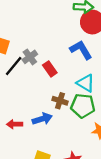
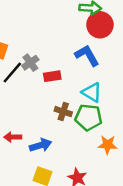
red rectangle: (50, 69) -> (52, 76), turned -64
blue arrow: (42, 119) -> (41, 145), moved

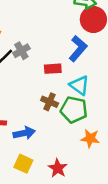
blue L-shape: (87, 55) -> (78, 49), turned 65
red rectangle: (52, 76) -> (53, 69), moved

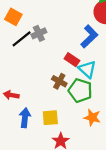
red rectangle: (53, 69) -> (72, 60), moved, turned 32
blue arrow: (24, 133) -> (25, 118), moved, turned -78
yellow square: (23, 164) -> (50, 118), moved, turned -35

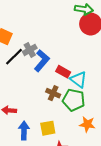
blue L-shape: (89, 36) -> (42, 61), moved

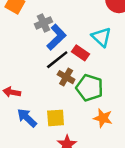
black line: (14, 57) -> (57, 60), moved
cyan triangle: (78, 79) -> (101, 37), moved
blue arrow: (24, 130) -> (27, 118), turned -54

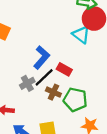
gray cross: (43, 23) -> (27, 83), moved
cyan triangle: (101, 37) -> (81, 35), moved

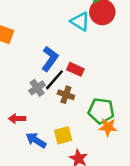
cyan triangle: (81, 35) -> (80, 21), moved
green pentagon: (75, 100) -> (101, 111), moved

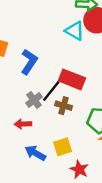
blue L-shape: (50, 59) -> (29, 62), moved
red rectangle: (75, 69) -> (72, 79), size x1.5
red arrow: (17, 119) -> (23, 124), moved

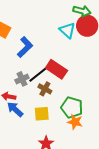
yellow square: (63, 147) -> (42, 114), moved
blue arrow: (35, 153) -> (15, 109), moved

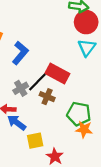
cyan triangle: (67, 30) -> (87, 48), moved, turned 30
yellow square: (42, 114) -> (35, 141), moved

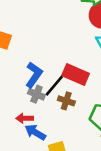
blue L-shape: (20, 53) -> (34, 75), moved
gray cross: (21, 88) -> (36, 94), turned -32

